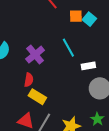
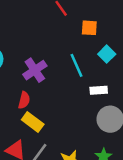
cyan square: (89, 19) -> (107, 54), moved

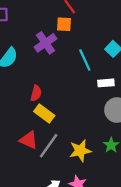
orange square: (89, 28) -> (64, 24), moved
purple cross: (35, 70) -> (45, 43), moved

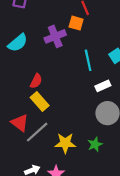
white rectangle: (106, 83) -> (103, 86), turned -32

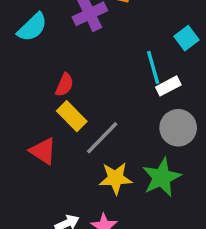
cyan line: (88, 60) -> (153, 67), moved
gray line: (37, 132) -> (102, 138), moved
green star: (95, 144) -> (162, 177), size x1.6

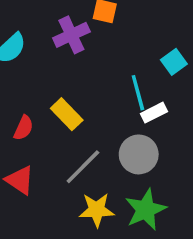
red semicircle: (64, 85) -> (24, 128), moved
yellow rectangle: (72, 116) -> (67, 114), moved
gray circle: (178, 128) -> (139, 154), moved

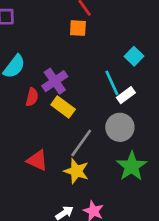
purple cross: (71, 35) -> (55, 81), moved
red semicircle: (24, 128) -> (32, 97), moved
yellow star: (97, 210) -> (76, 171), moved, turned 30

